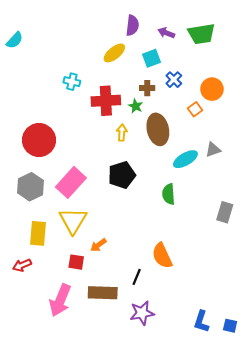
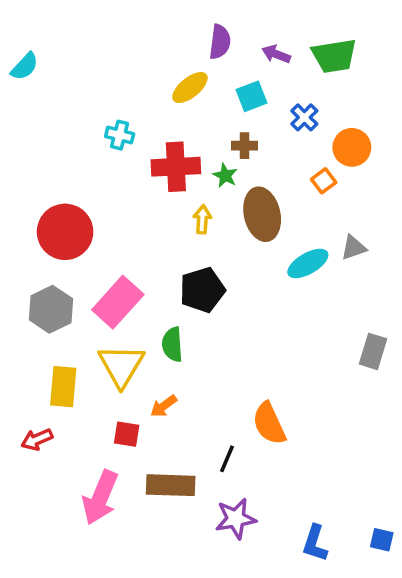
blue cross: (174, 80) -> (304, 117), moved
green semicircle: (168, 194) -> (172, 344), moved
blue L-shape: (201, 321) -> (315, 543), moved

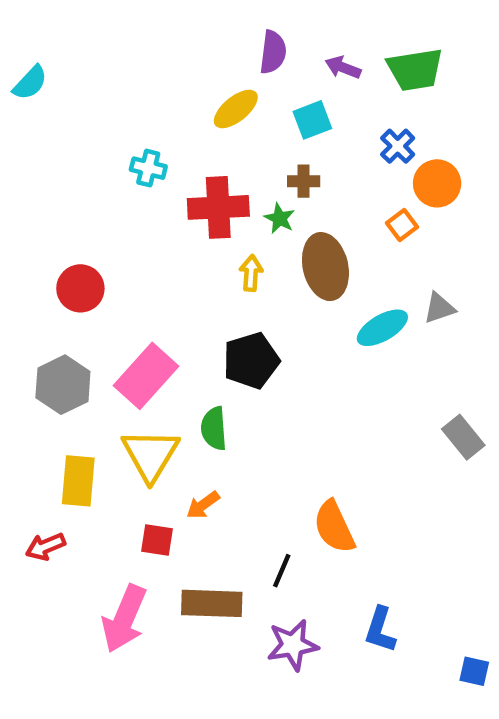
blue cross: (304, 117) -> (398, 146), moved
red circle: (65, 232) -> (80, 288), size x0.7
gray rectangle: (373, 351) -> (463, 437), turned -56
blue L-shape: (315, 543) -> (380, 630), moved

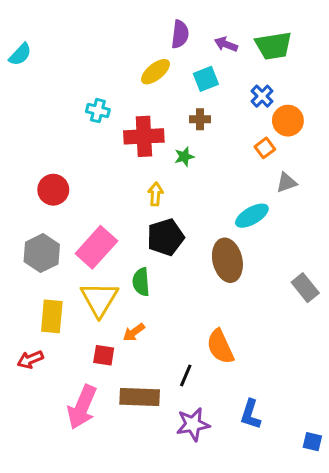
green star: (280, 218) -> (184, 157), moved, turned 30
brown ellipse: (325, 267) -> (227, 260), moved
yellow arrow: (251, 273) -> (155, 194), moved
gray triangle: (439, 308) -> (286, 183), moved

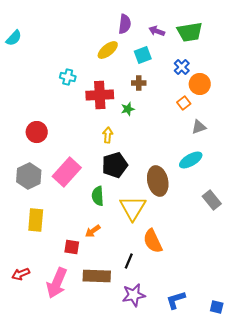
cyan ellipse: (252, 216) -> (191, 160), moved
yellow triangle: (99, 299) -> (133, 208), moved
red arrow: (30, 360) -> (21, 274), moved
blue L-shape: (250, 414) -> (176, 300), moved, turned 55

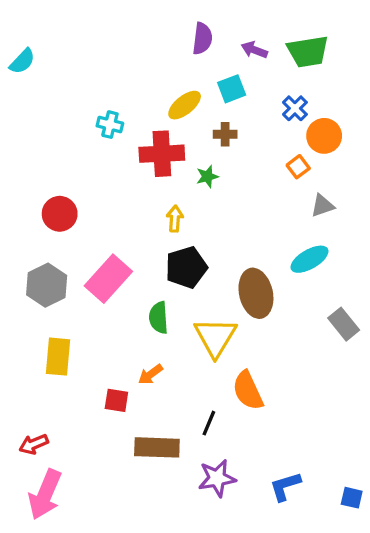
yellow ellipse: (108, 50) -> (185, 105), moved
pink arrow: (57, 283) -> (45, 494), moved

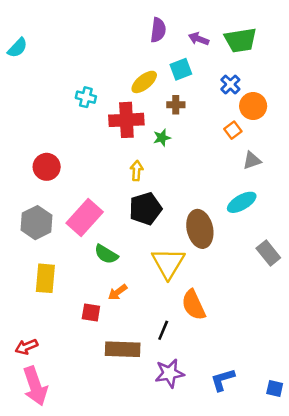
green semicircle: (159, 318) -> (106, 254), moved, turned -55
pink arrow: (45, 494) -> (35, 386), turned -42

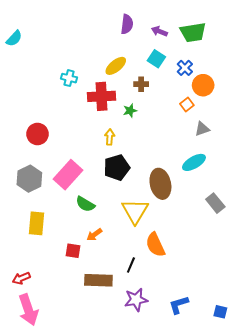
cyan square: (181, 69) -> (156, 59), moved, turned -36

